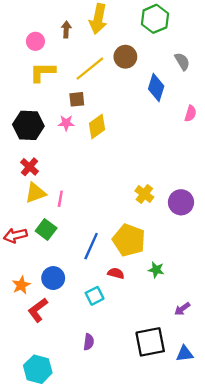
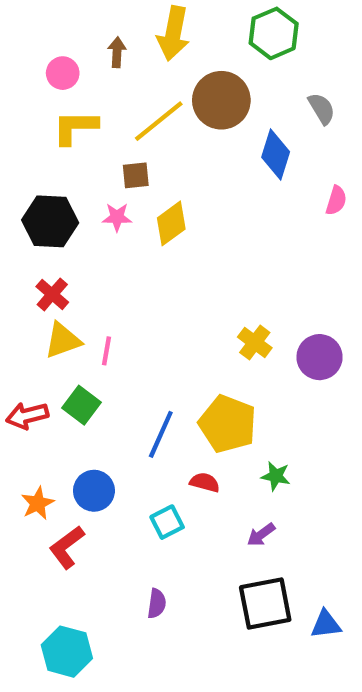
brown circle: (125, 57) -> (221, 100), size x1.4
purple arrow: (182, 309) -> (261, 535), moved

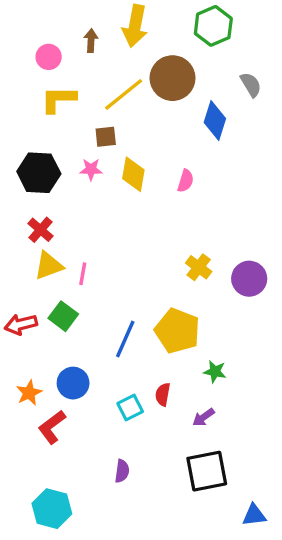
pink semicircle: (336, 200) -> (186, 181), moved
yellow diamond: (171, 223) -> (133, 174), turned -44
red semicircle: (205, 482) -> (163, 394), moved, turned -95
blue triangle: (326, 624) -> (254, 515), moved

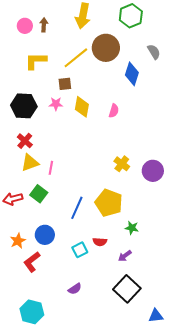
brown arrow: (91, 41) -> (44, 25), moved
pink circle: (49, 57) -> (25, 26), moved
red semicircle: (163, 394) -> (100, 242), turned -96
purple semicircle: (122, 471) -> (75, 289), turned 48
black square: (207, 471) -> (127, 289), turned -36

